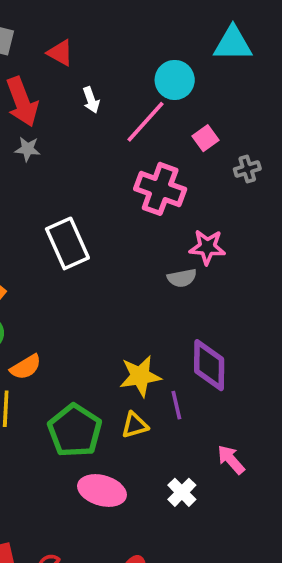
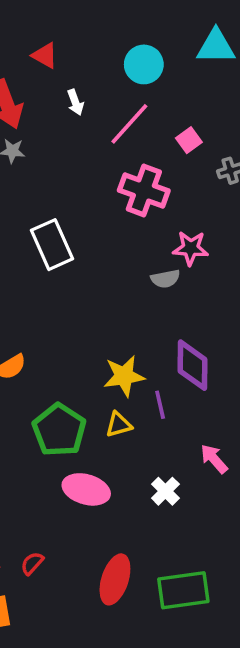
cyan circle: (175, 80) -> (144, 64), moved

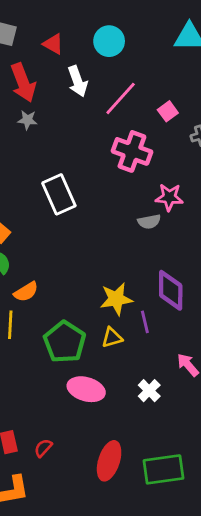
cyan circle: (144, 64) -> (109, 41), moved
white arrow: (75, 102) -> (78, 81), size x1.5

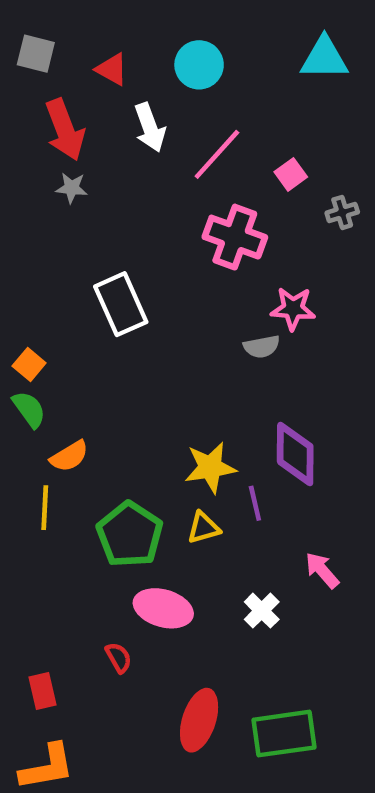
red semicircle: (43, 448) -> (119, 658), moved, turned 108

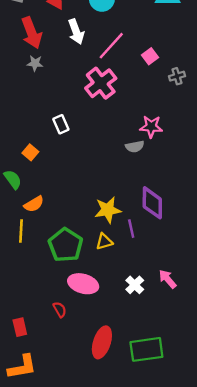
pink cross: (235, 237) -> (101, 83), moved, turned 32
white rectangle: (121, 304) -> (61, 124), size x0.6
orange square: (29, 365) -> (30, 152), moved
pink arrow: (322, 570) -> (168, 279), moved

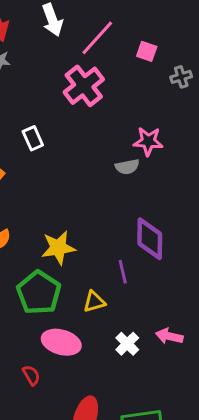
pink square: (150, 56) -> (147, 51), turned -35
yellow star: (108, 210) -> (58, 248), moved
yellow triangle: (104, 242) -> (94, 302), moved
pink arrow: (168, 279) -> (169, 336), turned -36

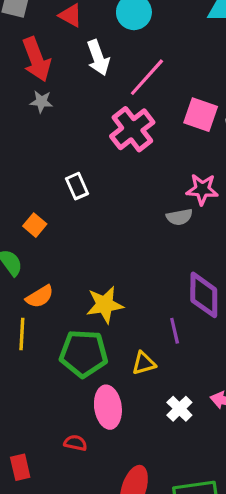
pink square: (147, 51) -> (201, 115), moved, size x1.5
green pentagon: (39, 293) -> (84, 353), turned -30
pink ellipse: (61, 342) -> (108, 407), turned 66
red semicircle: (31, 375) -> (75, 443), turned -48

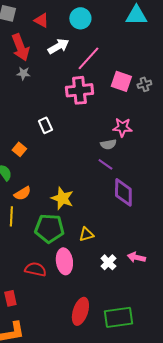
white arrow: (98, 58) -> (58, 46), turned -100
pink cross: (132, 129) -> (79, 90), turned 32
yellow star: (105, 305) -> (62, 198), turned 30
purple line: (175, 331) -> (105, 164), moved, turned -42
red semicircle: (75, 443) -> (35, 269), moved, size x1.5

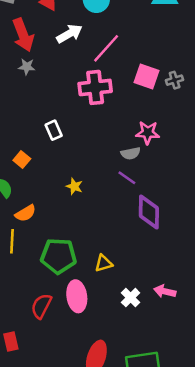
yellow star: (62, 198) -> (74, 186), moved, size x0.6
red semicircle: (35, 269) -> (41, 306), turned -75

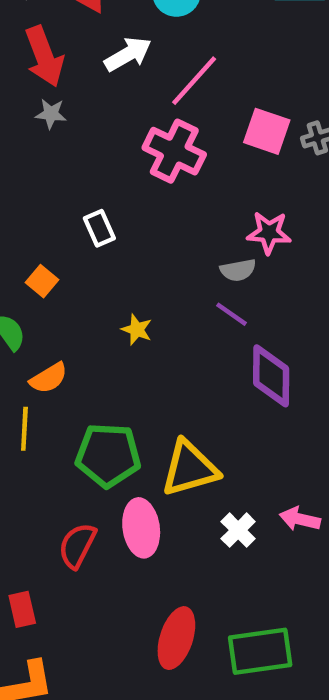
pink cross: (95, 87) -> (174, 151), turned 32
yellow triangle: (104, 263) -> (190, 468), size x1.8

